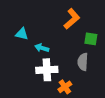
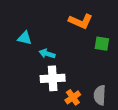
orange L-shape: (72, 19) -> (81, 21), turned 65
gray semicircle: (83, 62) -> (100, 95), moved

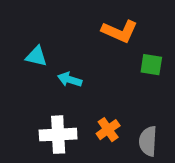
white cross: (53, 78) -> (58, 135), moved
orange cross: (73, 97) -> (108, 130), moved

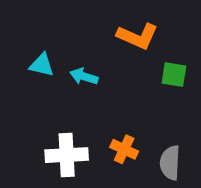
cyan arrow: (70, 80) -> (84, 76), moved
orange cross: (108, 130) -> (124, 149), turned -30

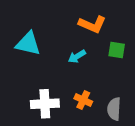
cyan triangle: (42, 65) -> (28, 44), size x1.5
cyan arrow: (84, 76) -> (77, 56), moved, turned -48

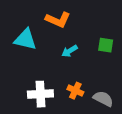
orange L-shape: (92, 24) -> (58, 20), moved
gray semicircle: (114, 109) -> (103, 99), turned 114

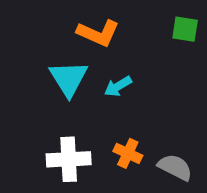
cyan triangle: (25, 39) -> (69, 78), moved, turned 45
green square: (106, 45) -> (185, 29), moved

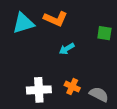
green square: (185, 29) -> (104, 33), moved
cyan triangle: (69, 78) -> (23, 23), moved, turned 45

